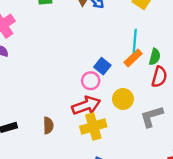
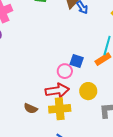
blue square: (102, 66) -> (77, 61), turned -32
brown semicircle: (48, 125) -> (31, 108), moved, turned 104

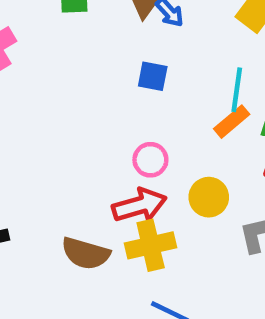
blue square: (77, 61) -> (153, 76), moved
brown semicircle: (31, 108) -> (86, 253), size x1.5

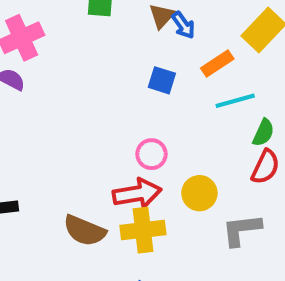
cyan line: (237, 90) -> (235, 101), turned 60
orange rectangle: (232, 122) -> (217, 63), moved

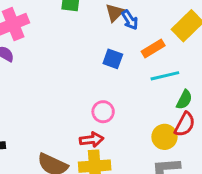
red arrow: (137, 193) -> (92, 140), size x0.7
yellow circle: (199, 193) -> (164, 137), moved

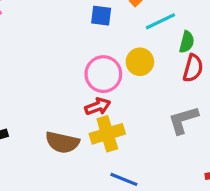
pink circle: (103, 112) -> (103, 74), size x1.5
yellow circle: (164, 137) -> (140, 62), moved

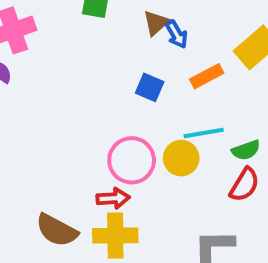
cyan line: (160, 21) -> (204, 133), moved
green semicircle: (187, 42) -> (246, 150), turned 40

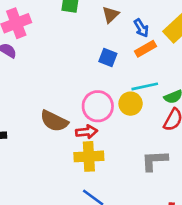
blue arrow: (177, 34) -> (141, 28), moved
brown semicircle: (57, 230) -> (54, 121), moved

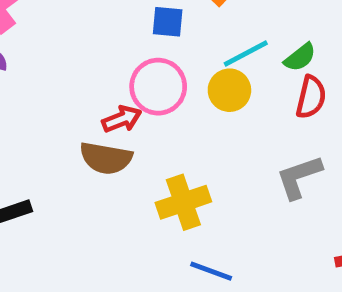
pink circle: (98, 106) -> (158, 87), moved
red arrow: (86, 132) -> (122, 119), moved

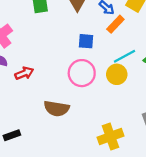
red arrow: (122, 119) -> (24, 73), moved
yellow cross: (183, 202) -> (110, 137), moved

